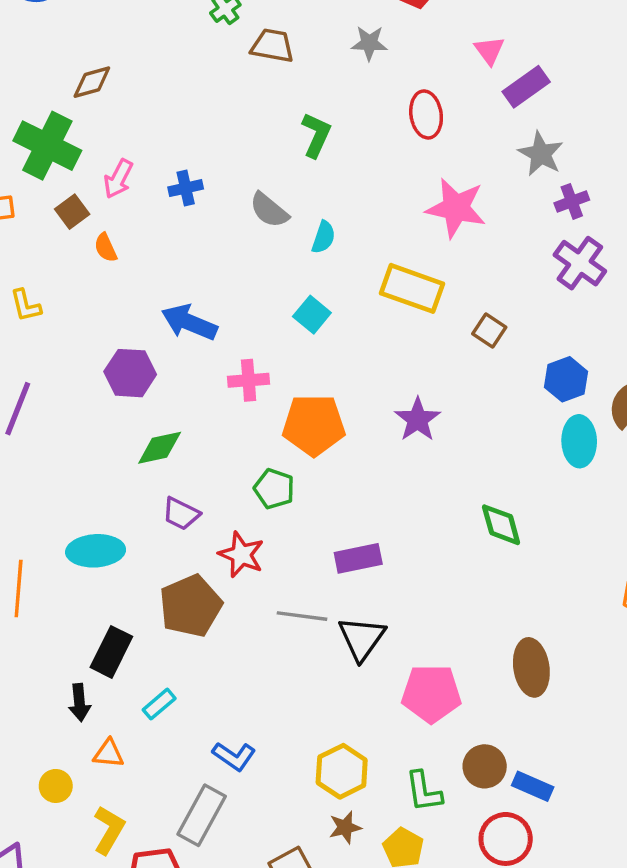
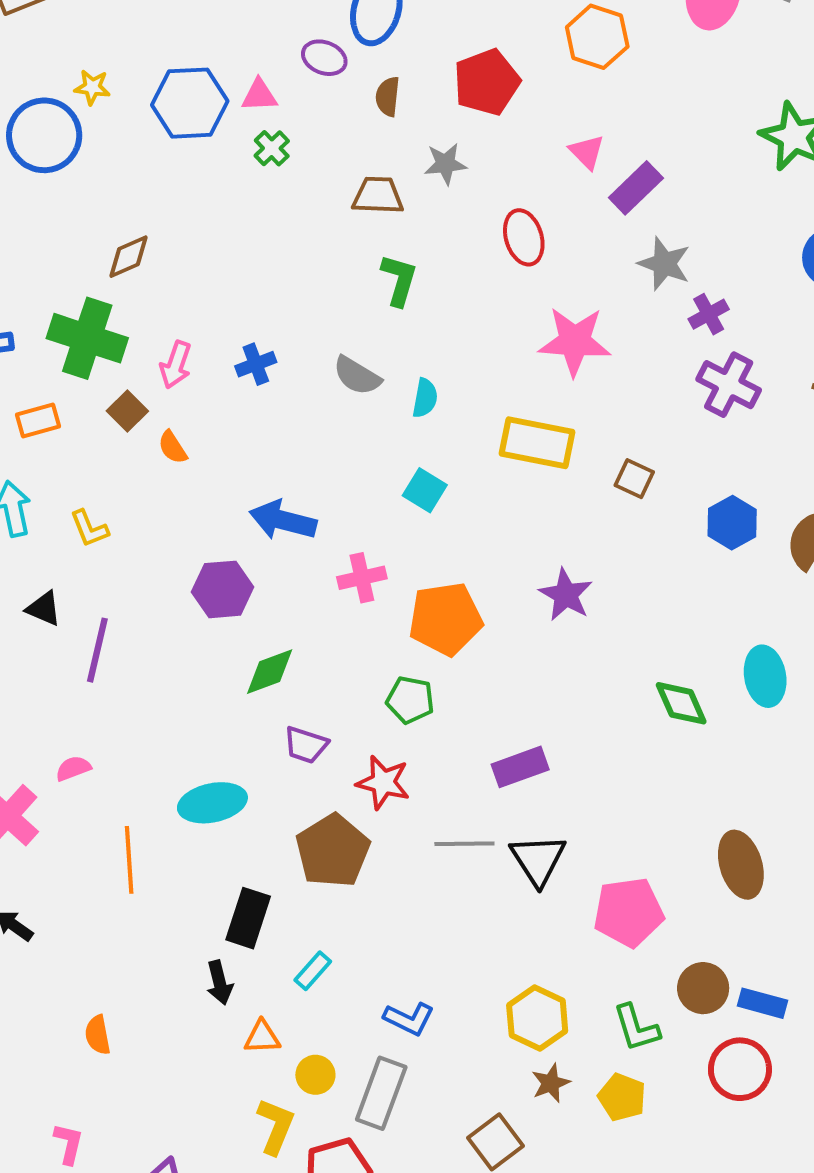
brown trapezoid: (272, 46) -> (378, 196), moved
cyan ellipse: (579, 441) -> (765, 676), moved
yellow circle: (56, 786) -> (315, 1075), moved

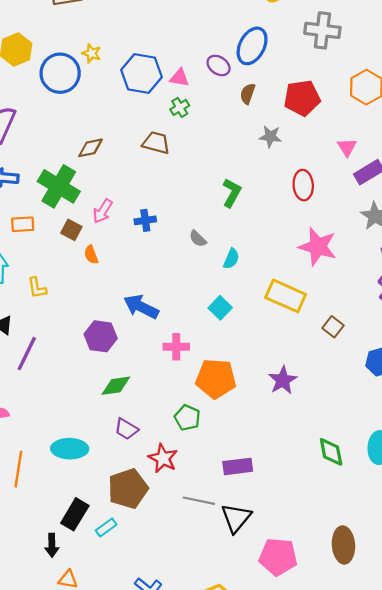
brown trapezoid: (378, 196) -> (156, 143), moved
gray semicircle: (357, 376) -> (198, 239), size x0.7
brown square: (127, 411) -> (71, 230), turned -30
cyan rectangle: (313, 971) -> (106, 527), moved

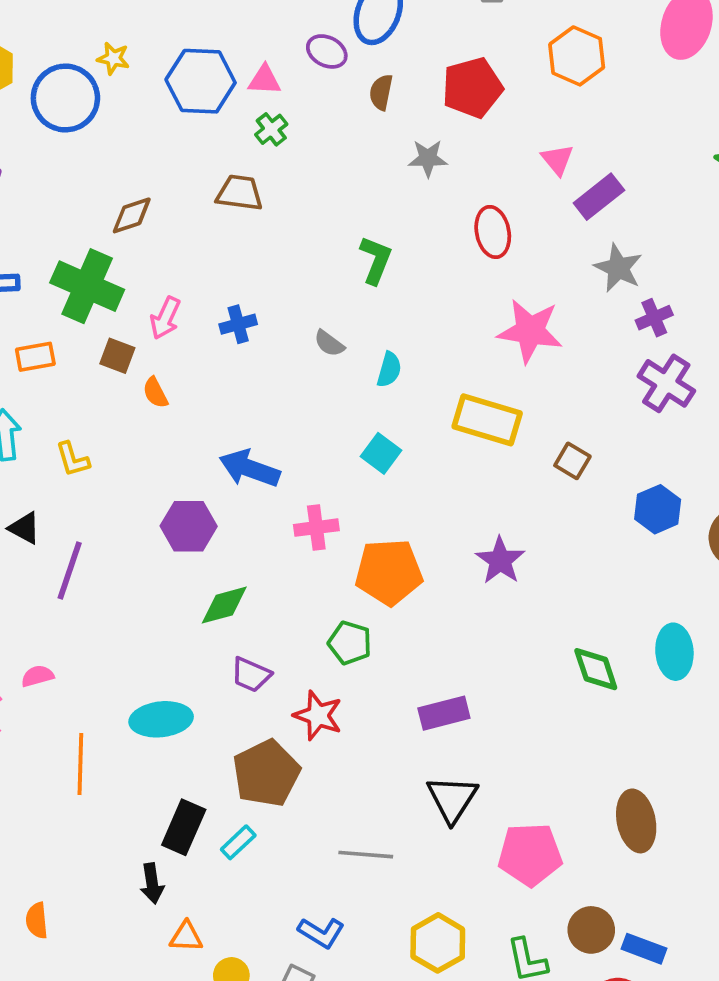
gray line: (199, 501) -> (366, 855), moved

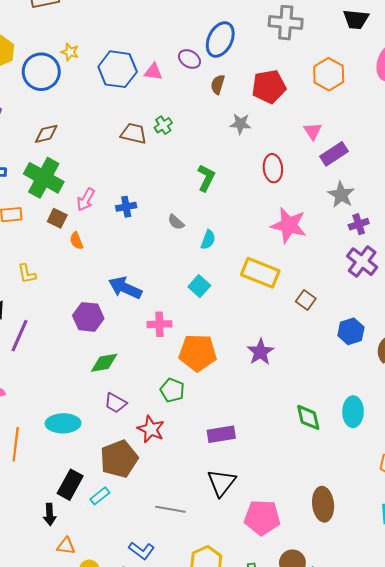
green cross: (271, 129) -> (163, 125), moved
brown diamond: (132, 215) -> (46, 134), moved

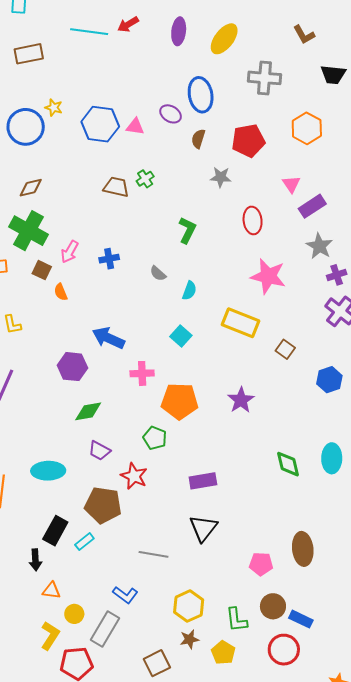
blue ellipse: (220, 40) -> (201, 95), turned -36
brown pentagon: (119, 459) -> (103, 505), turned 30
pink pentagon: (262, 518) -> (261, 564), moved, size x0.7

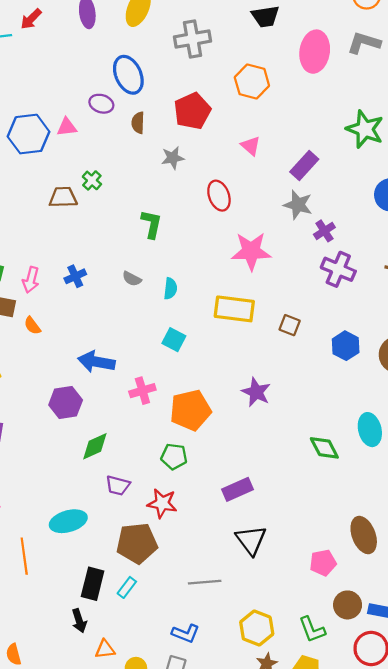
purple rectangle: (312, 206) -> (304, 166), moved

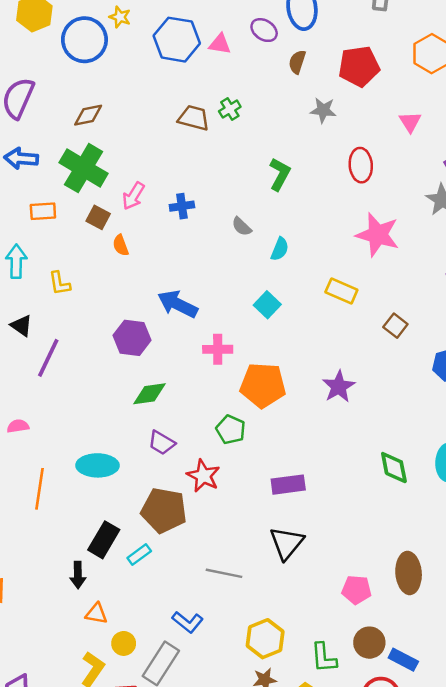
yellow rectangle: (234, 309) -> (341, 291), size x0.7

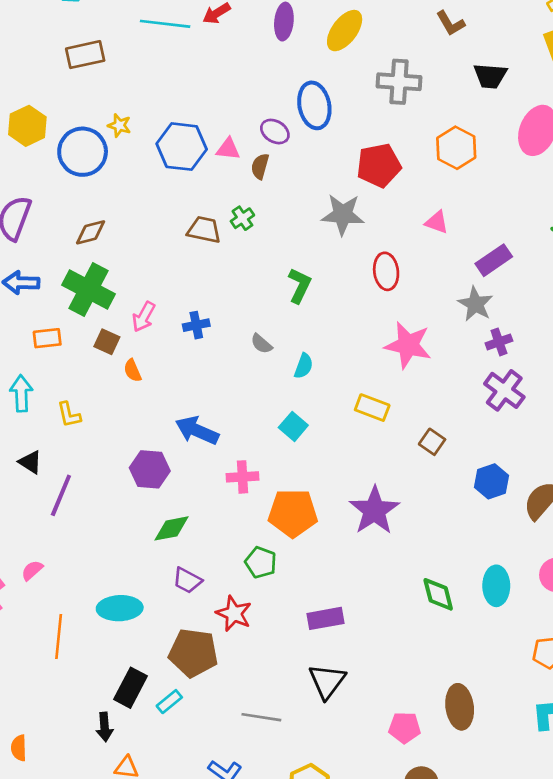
brown semicircle: (297, 62) -> (260, 166), moved
gray star: (323, 110) -> (343, 214), size x1.5
pink triangle: (410, 122) -> (437, 222), turned -35
purple star: (339, 387) -> (374, 510), size x1.4
pink semicircle: (18, 426) -> (32, 570), turned -30

